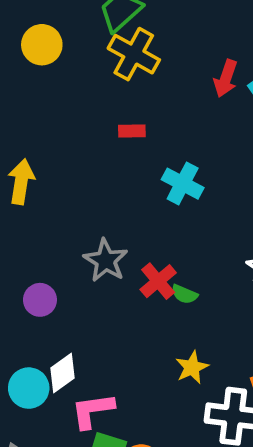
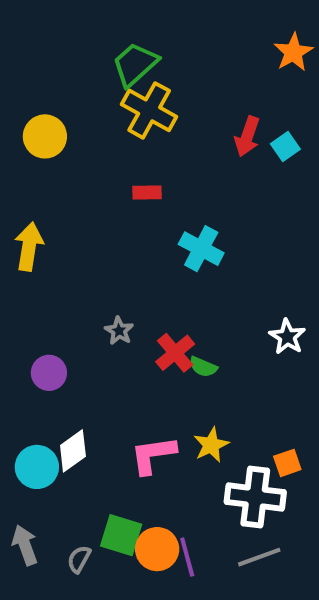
yellow circle: (42, 45) -> (45, 136), moved
gray star: (106, 260) -> (119, 331), size x0.6
pink L-shape: (93, 411) -> (153, 455), moved

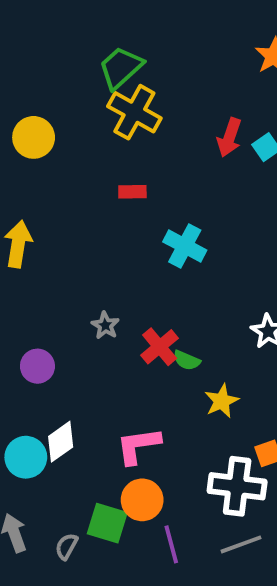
yellow star: (211, 445) -> (222, 401), moved
orange circle: (157, 549) -> (142, 500), moved

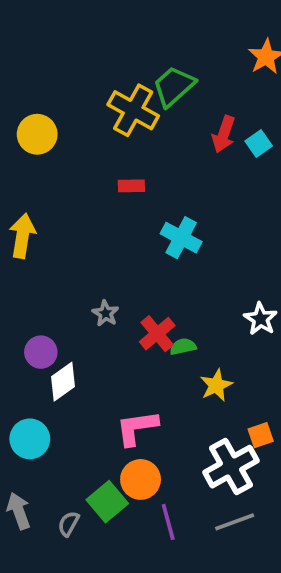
green trapezoid: (121, 68) -> (174, 86), moved
green semicircle: (187, 360) -> (183, 347), turned 145
white diamond: (61, 442) -> (63, 382), moved
white cross: (237, 486) -> (231, 467), turned -36
green square: (107, 523) -> (107, 502), turned 33

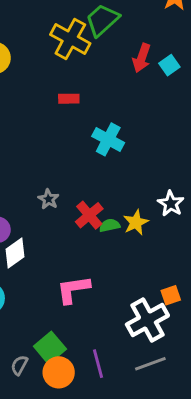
yellow star: (216, 385) -> (136, 222), moved
orange circle: (141, 479) -> (59, 372), moved

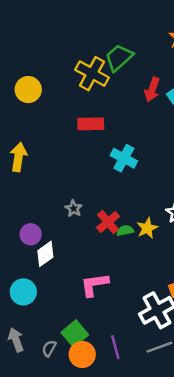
red rectangle: (69, 99) -> (91, 124), size x1.5

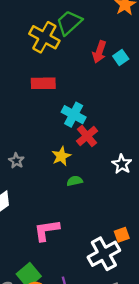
gray star: (74, 209) -> (16, 161), moved
red cross: (108, 222) -> (87, 136), moved
yellow star: (147, 228) -> (61, 156), moved

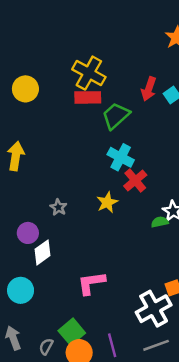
green trapezoid: (69, 23) -> (116, 116), moved
red rectangle: (43, 83) -> (88, 97), moved
green semicircle: (75, 181) -> (160, 222), moved

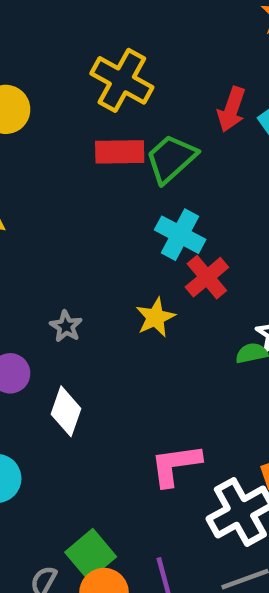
red rectangle: (88, 97) -> (120, 152), moved
white diamond: (43, 252) -> (66, 411), moved, turned -35
pink L-shape: (91, 283) -> (176, 465), moved

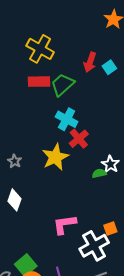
yellow star: (155, 317) -> (55, 157), size x1.5

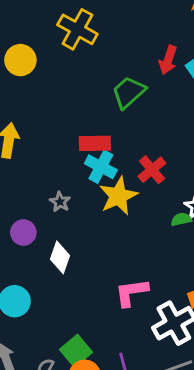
yellow cross: (40, 49) -> (77, 29), moved
red rectangle: (39, 82) -> (95, 143), moved
cyan cross: (67, 119) -> (101, 167), moved

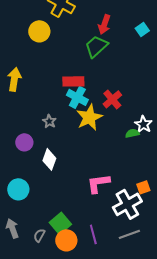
yellow circle: (20, 60) -> (39, 31), moved
red arrow: (168, 60) -> (104, 24), moved

